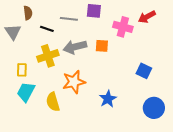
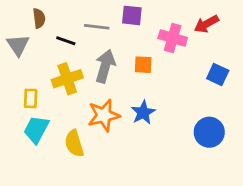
gray arrow: (75, 47) -> (105, 66), turned 120
blue square: (144, 71) -> (218, 75), moved
blue star: (108, 99) -> (143, 113), moved
blue circle: (154, 108) -> (209, 132), moved

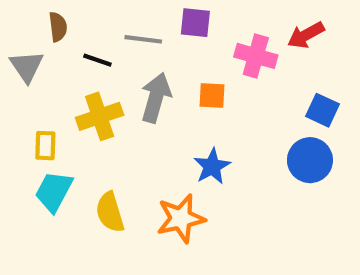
orange star: (104, 115) -> (181, 218), moved
blue circle: (209, 132) -> (310, 160), moved

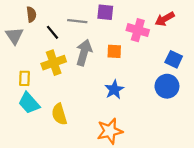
black line: (97, 60) -> (53, 32), turned 32
cyan trapezoid: (54, 191) -> (29, 103), turned -70
orange star: (181, 218) -> (110, 131), moved

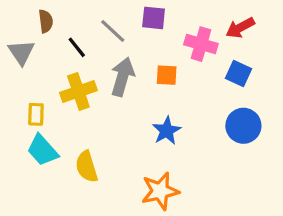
gray line: (77, 21) -> (113, 31), turned 36
blue square: (174, 59) -> (239, 73), moved

